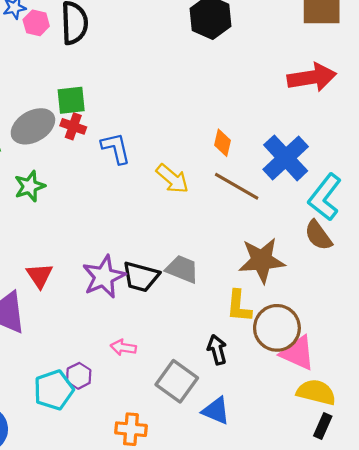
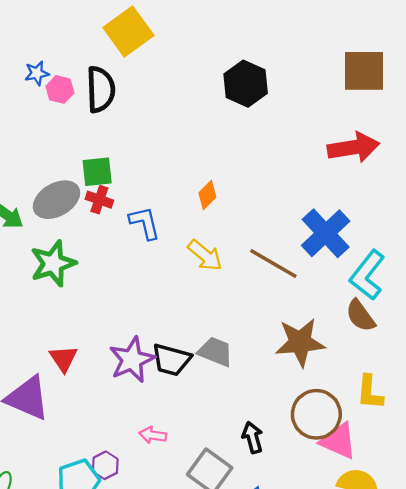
orange diamond: (222, 143) -> (207, 195), moved, turned 32
green star: (30, 186) -> (53, 263), size x1.4
yellow L-shape: (239, 306) -> (370, 392), moved

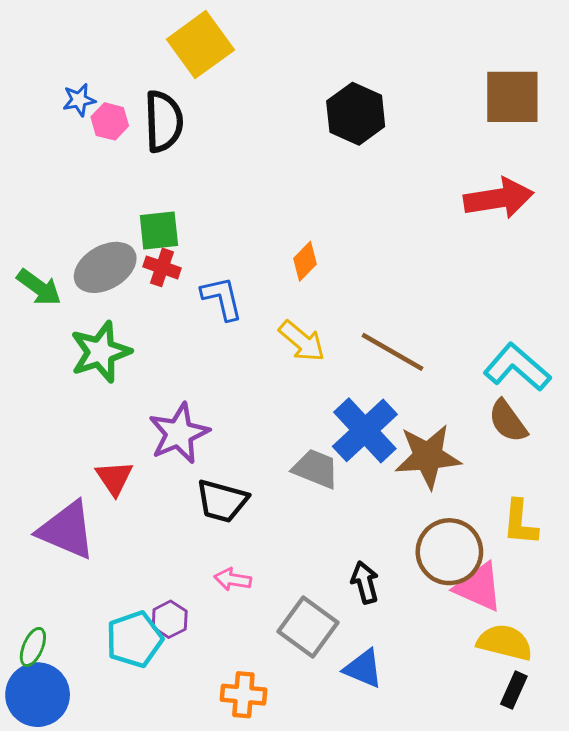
blue cross: (326, 233) -> (365, 430), moved
cyan L-shape: (367, 275) -> (517, 367), turned 93
purple star: (132, 360) -> (179, 433), moved
black trapezoid: (171, 360) -> (222, 501), moved

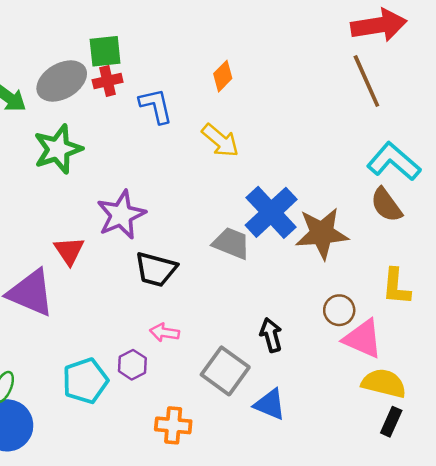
red cross: (162, 267) -> (108, 81), turned -32
brown line: (393, 352) -> (366, 81), moved, turned 36
brown circle: (449, 552) -> (339, 310), size x0.6
purple hexagon: (170, 619) -> (132, 365), moved

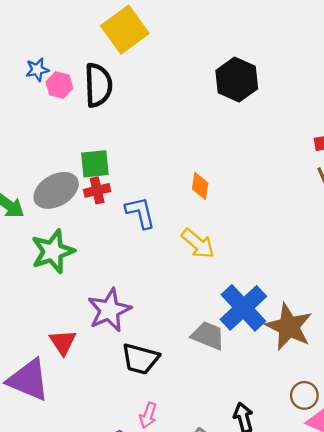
orange diamond: (223, 76) -> (200, 186), turned -36
brown star: (322, 233) -> (289, 327), turned 30
pink arrow: (165, 332) -> (148, 415), turned -80

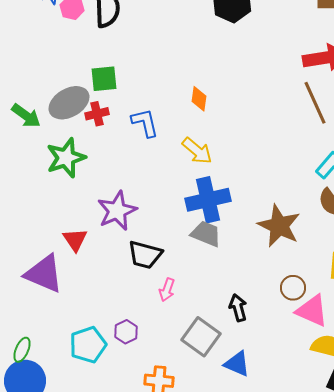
red cross: (97, 190) -> (97, 114), moved
blue cross: (243, 308) -> (208, 200), moved, turned 30
pink arrow: (148, 415) -> (167, 290), moved

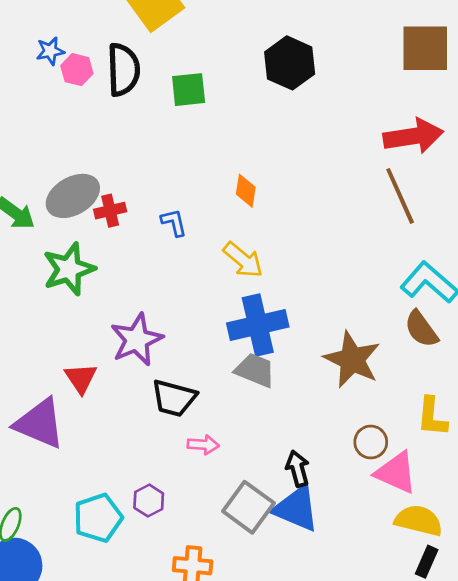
green square: (104, 79) -> (189, 90), moved
blue L-shape: (145, 123) -> (174, 223), size x0.7
pink arrow: (167, 290) -> (203, 445), turned -105
blue triangle: (237, 364) -> (296, 509), moved, size x1.4

